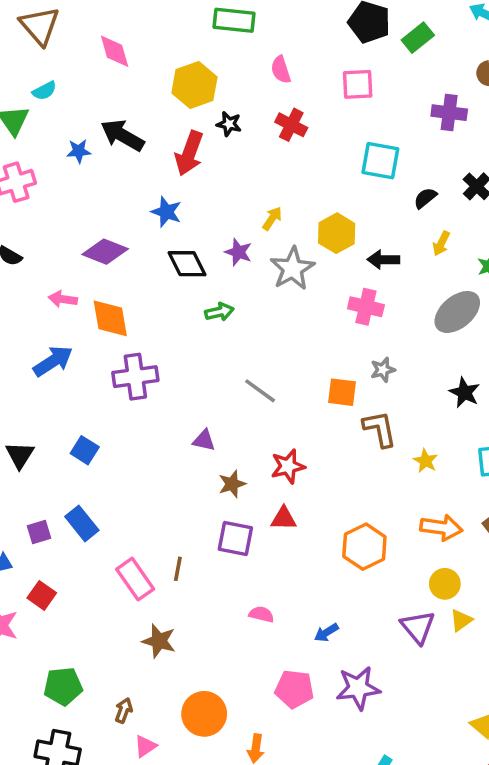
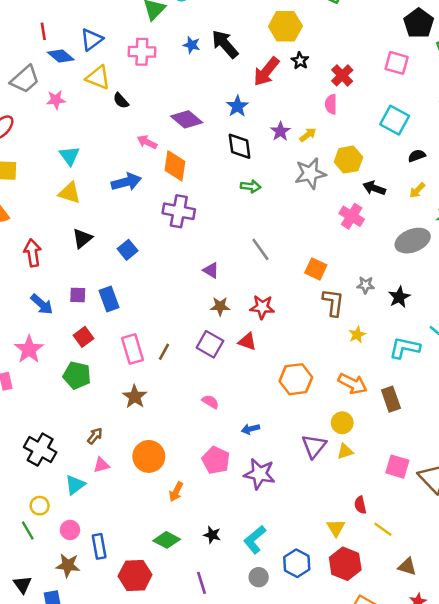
pink semicircle: (281, 70) -> (331, 104), moved
purple star: (238, 252) -> (280, 131), moved
gray star: (383, 370) -> (366, 285), moved
red square: (42, 595) -> (83, 337), moved
green pentagon: (63, 686) -> (77, 375), moved

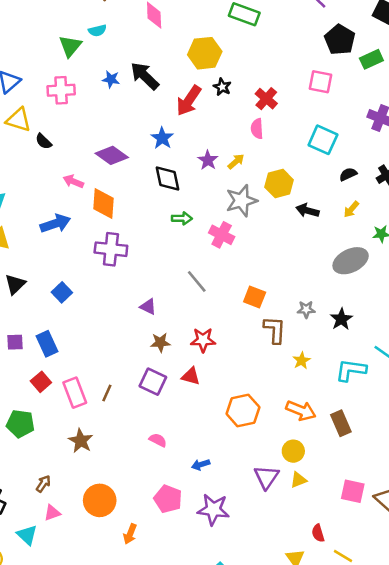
pink cross: (352, 216) -> (222, 235), moved
red square: (83, 337) -> (41, 382), moved
cyan triangle: (75, 485) -> (27, 535), turned -35

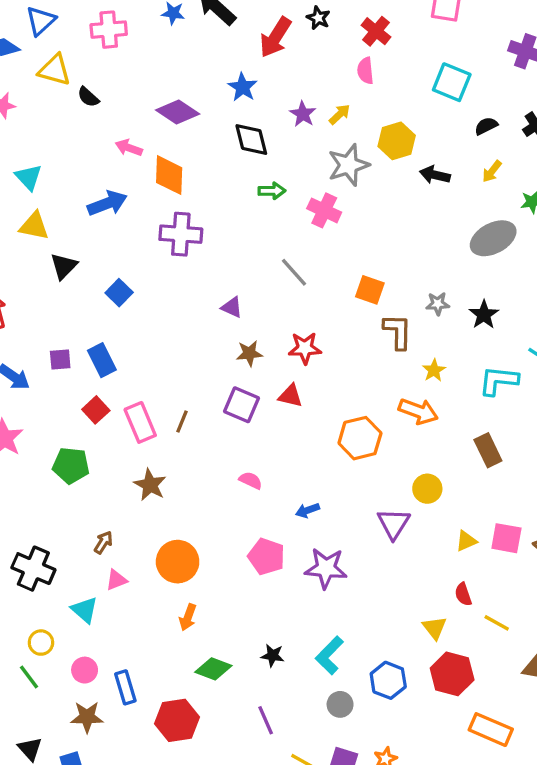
black triangle: (15, 284) -> (64, 266), moved
orange arrow: (301, 411) -> (418, 411), moved
yellow triangle: (298, 480) -> (466, 541), moved
orange arrow: (130, 534) -> (188, 617), moved

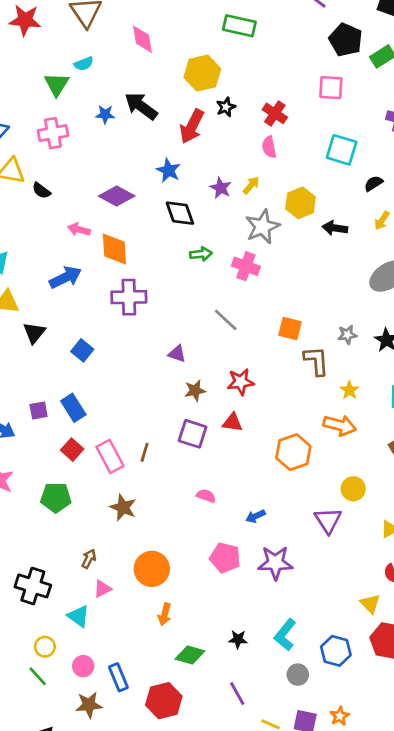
black star: (318, 18) -> (226, 107), turned 30

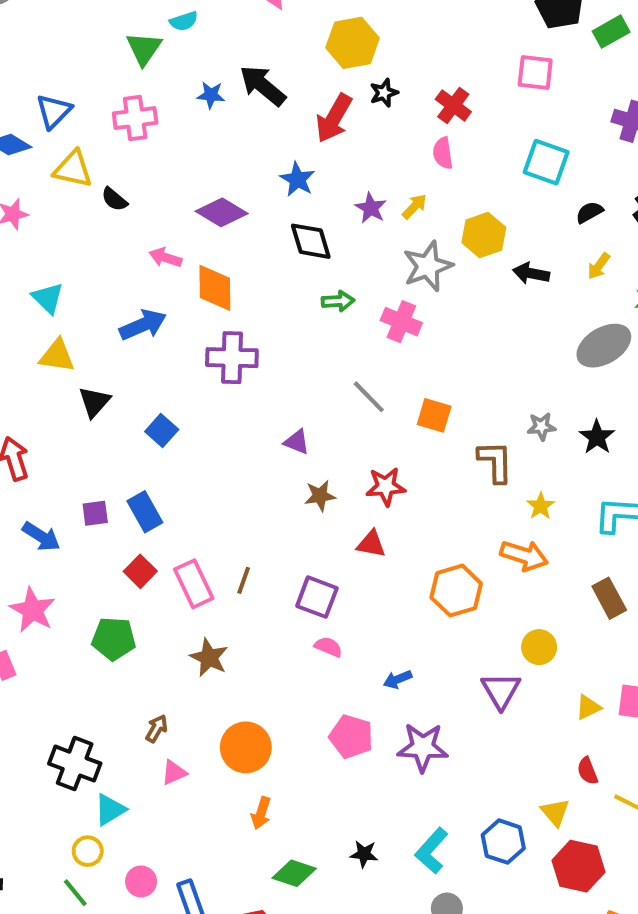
orange square: (290, 328) -> (434, 415), moved
purple square: (193, 434) -> (317, 597), moved
cyan triangle: (79, 616) -> (110, 810), moved, turned 50
blue hexagon: (336, 651) -> (503, 842), moved

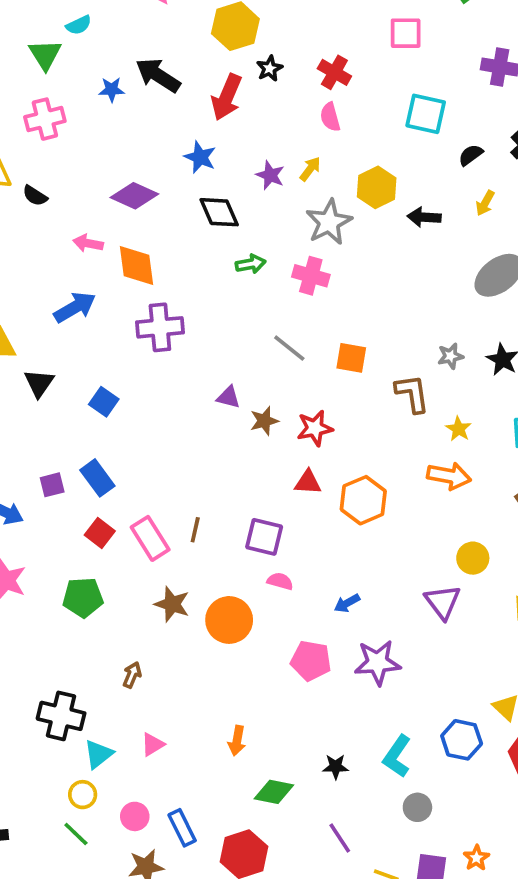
brown star: (320, 496) -> (264, 421), moved
orange hexagon: (456, 591) -> (363, 500), moved
orange circle: (246, 747) -> (229, 620), moved
pink triangle: (174, 772) -> (153, 744), moved

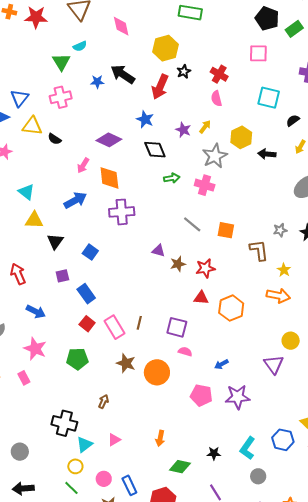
pink arrow: (88, 243) -> (83, 165), turned -70
purple square: (52, 485) -> (62, 276), moved

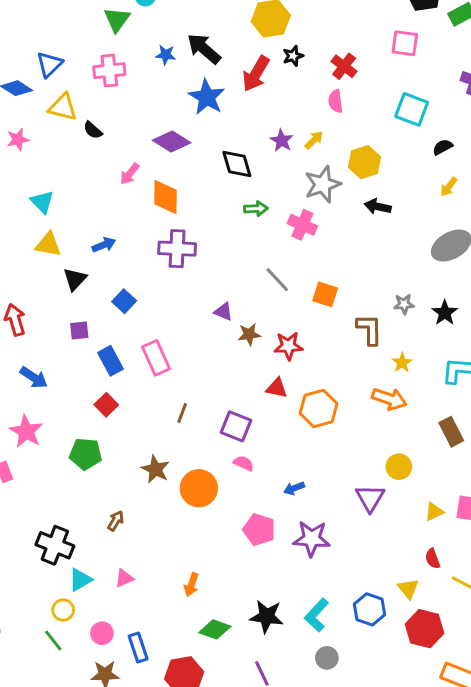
blue star: (145, 119) -> (207, 97), moved, size x1.4
black arrow: (267, 154) -> (378, 207), moved
blue arrow: (75, 200) -> (104, 245), moved, size x0.7
pink rectangle: (115, 327) -> (156, 358), moved
black star: (214, 453) -> (267, 616), size x1.6

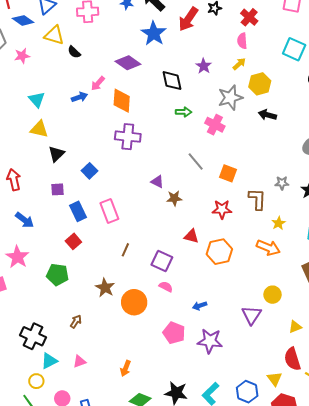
yellow arrow: (314, 140) -> (239, 64), moved
blue arrow: (104, 245) -> (79, 97), moved
red star: (288, 346) -> (222, 209), moved
red semicircle: (433, 559) -> (292, 359), size x1.6

